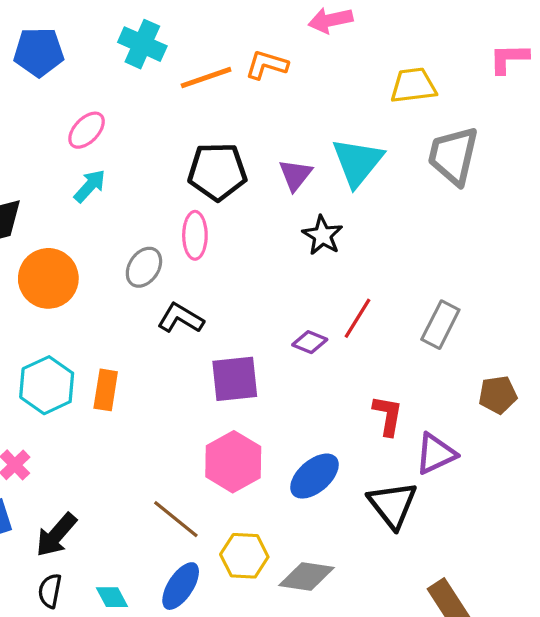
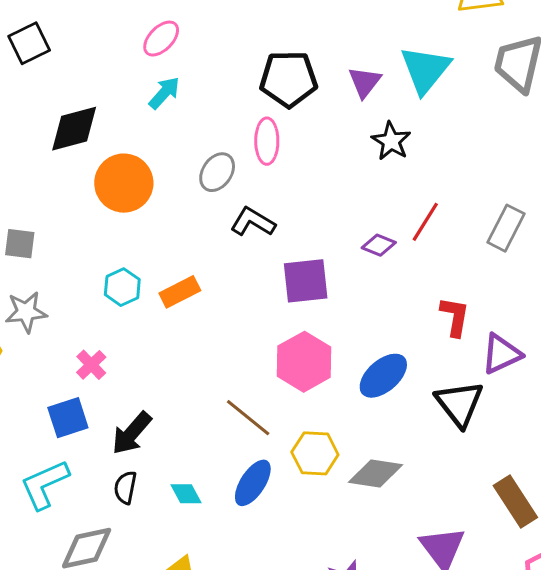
cyan hexagon: (47, 385) -> (122, 287), size x0.7
orange rectangle: (106, 390) -> (180, 292), turned 54

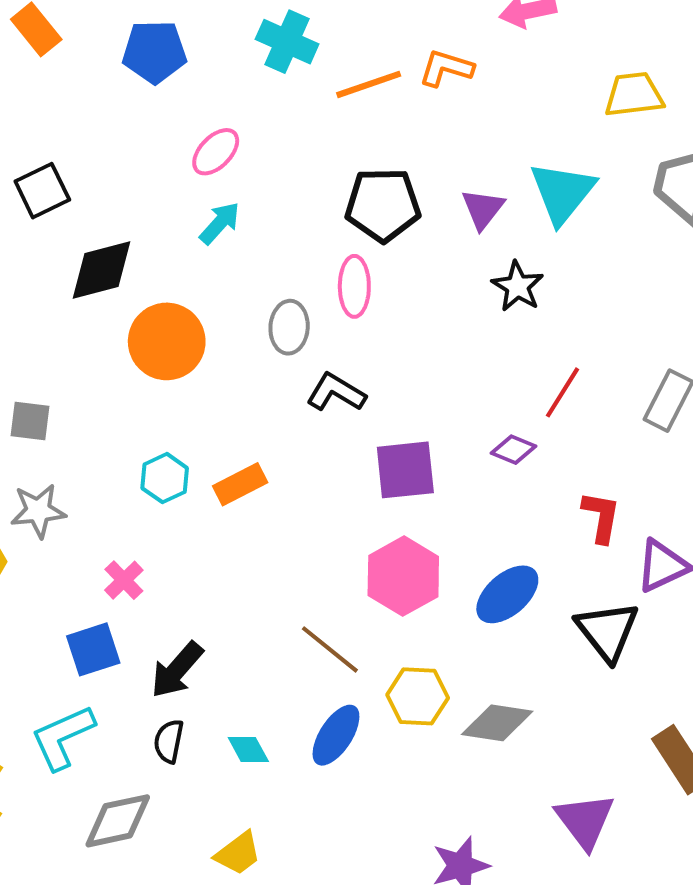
black square: (29, 43) -> (42, 191), moved
gray ellipse: (217, 172) -> (289, 327), turned -30
purple diamond: (379, 245) -> (513, 450), moved

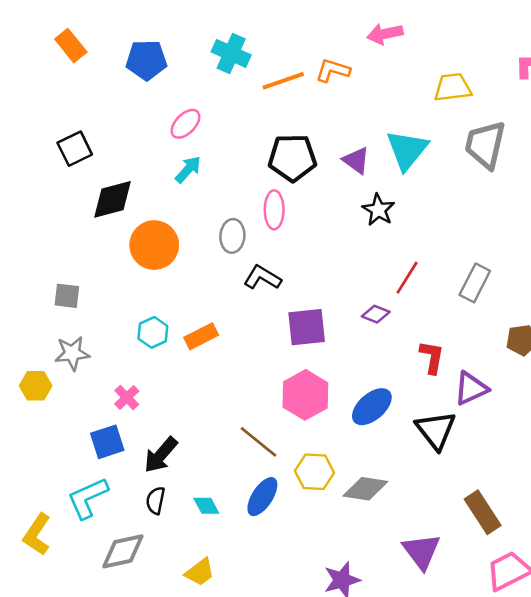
purple triangle: (483, 209) -> (356, 160), turned -32

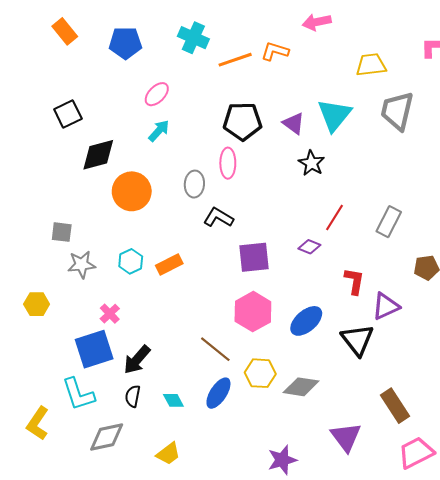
gray star: (72, 353) -> (82, 265), moved
blue square: (107, 442) -> (94, 349), size x1.4
cyan L-shape: (88, 498) -> (78, 394), turned -84

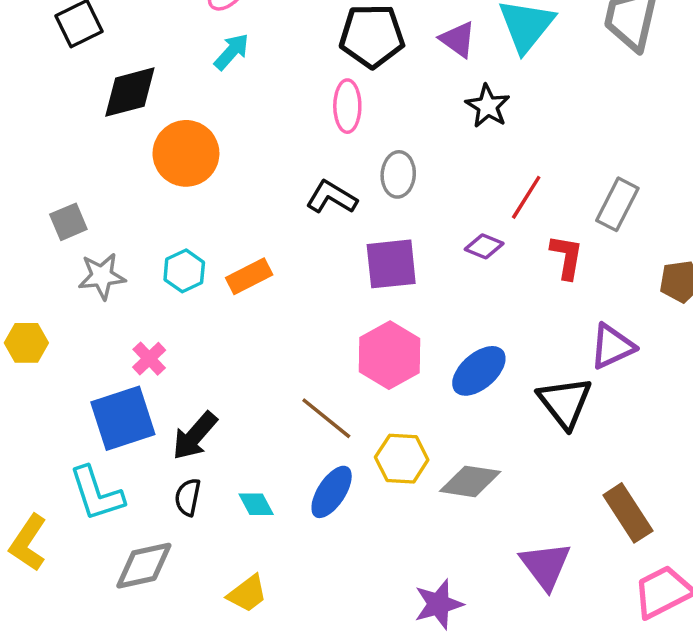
gray ellipse: (194, 184) -> (398, 174), moved
gray square: (62, 232) -> (68, 222), turned -30
red L-shape: (354, 281) -> (567, 257), moved

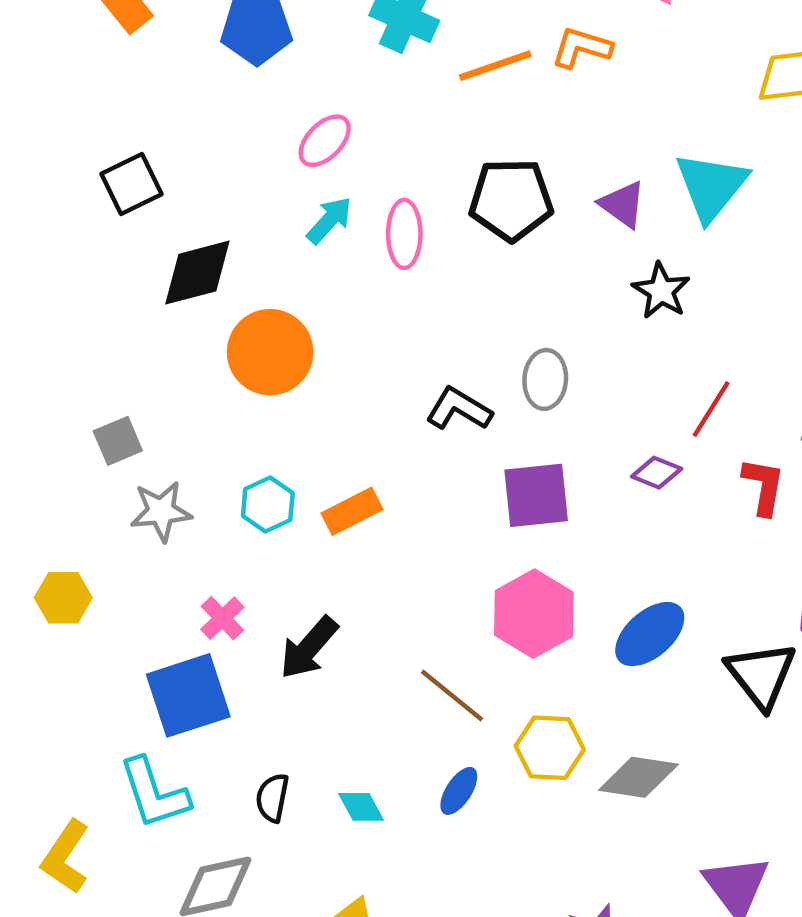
pink ellipse: (347, 106) -> (404, 234), moved
black arrow: (195, 436) -> (309, 648), moved
blue ellipse: (332, 492) -> (459, 791), size x0.7

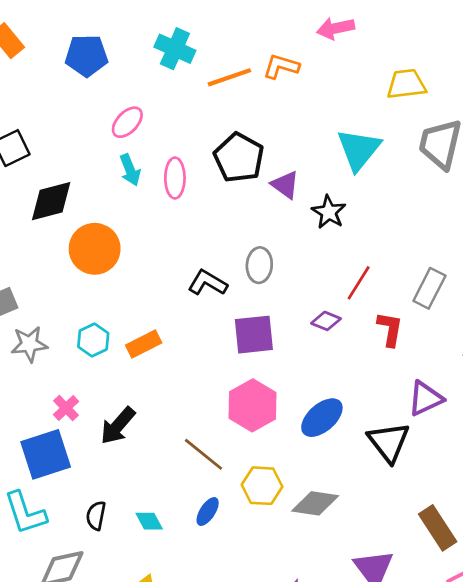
black pentagon: (511, 200) -> (239, 158), turned 30
purple triangle: (623, 204) -> (285, 185), moved
cyan arrow: (329, 220) -> (130, 170), turned 116

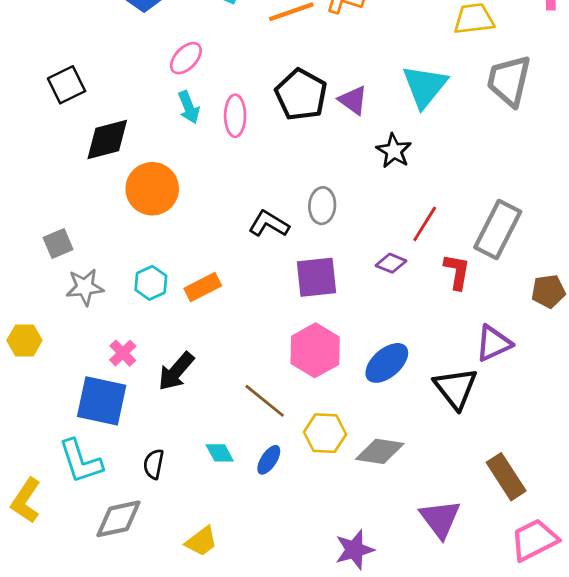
purple triangle: (285, 185) -> (353, 100), moved
gray rectangle: (429, 288) -> (498, 229), size x1.4
blue square: (46, 454) -> (102, 401), turned 30
cyan diamond: (149, 521) -> (220, 453), moved

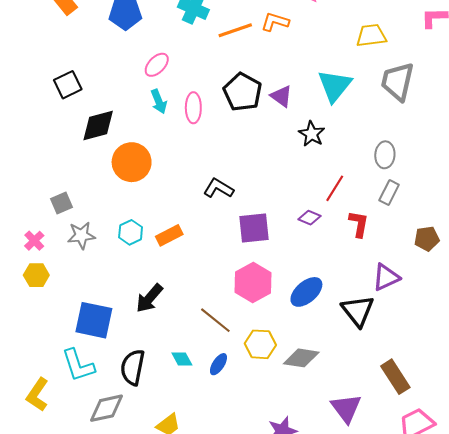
gray ellipse: (322, 206) -> (385, 155), moved
gray rectangle: (498, 229) -> (389, 193), size x0.6
pink cross: (123, 353) -> (34, 241), moved
black semicircle: (154, 464) -> (133, 367), size x1.6

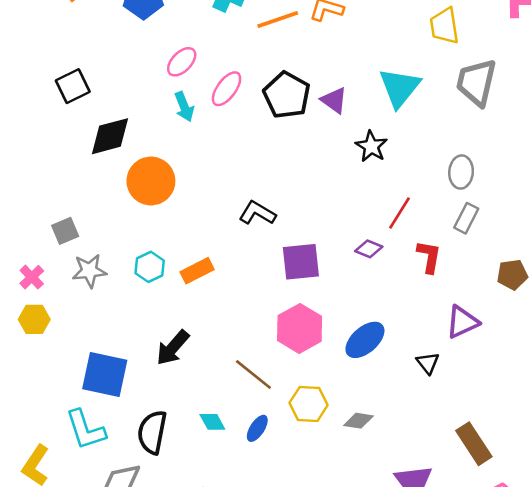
yellow trapezoid: (371, 35) -> (444, 26), turned -92
pink ellipse: (193, 108) -> (227, 89), moved, turned 36
black triangle: (358, 311) -> (428, 363), size x0.6
gray diamond: (301, 358) -> (359, 421), size x0.7

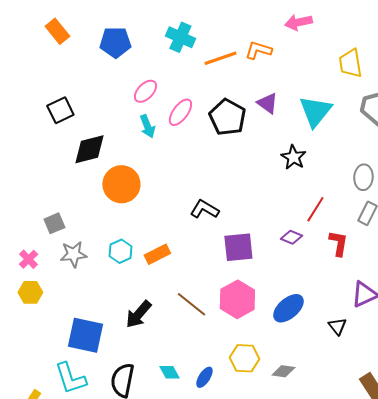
purple triangle: (334, 100) -> (267, 103), moved
brown line: (253, 375) -> (191, 304), moved

